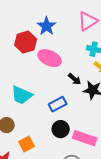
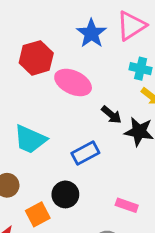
blue star: (47, 26) -> (91, 33), moved
black circle: (61, 129) -> (65, 194), moved
pink rectangle: (85, 138) -> (127, 205), size x0.6

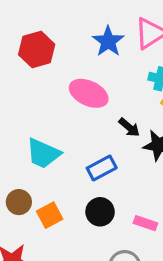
red hexagon: (36, 58) -> (37, 49), moved
black circle: (65, 194) -> (100, 212), moved
orange square: (38, 214) -> (50, 215), moved

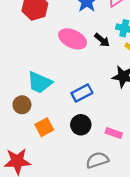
black arrow: (129, 127) -> (102, 40), moved
brown circle: (19, 202) -> (22, 105), moved

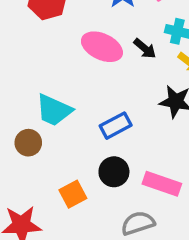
orange square: (44, 127) -> (73, 194), moved
pink rectangle: (114, 133) -> (162, 184), size x1.5

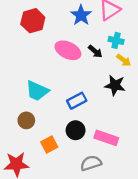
brown circle: (28, 143) -> (26, 120), moved

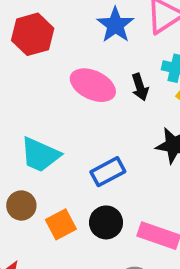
black arrow: (95, 51) -> (140, 87), turned 32
orange square: (49, 144) -> (61, 224), moved

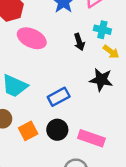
pink ellipse: (93, 85) -> (32, 38), moved

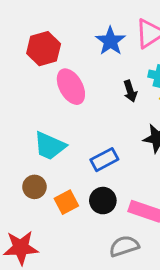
pink ellipse: (32, 38) -> (71, 87), turned 36

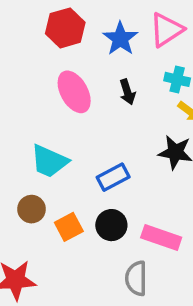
red hexagon: (44, 49) -> (65, 28), moved
black arrow: (130, 91) -> (127, 92), moved
gray semicircle: (124, 246) -> (136, 278), turned -72

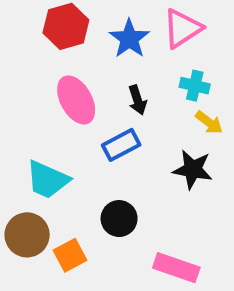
blue rectangle: (113, 177) -> (121, 145), moved
brown circle: (31, 209) -> (27, 235), size x1.4
black circle: (111, 225) -> (119, 219), moved

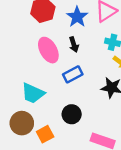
black arrow: (137, 100) -> (74, 45), moved

